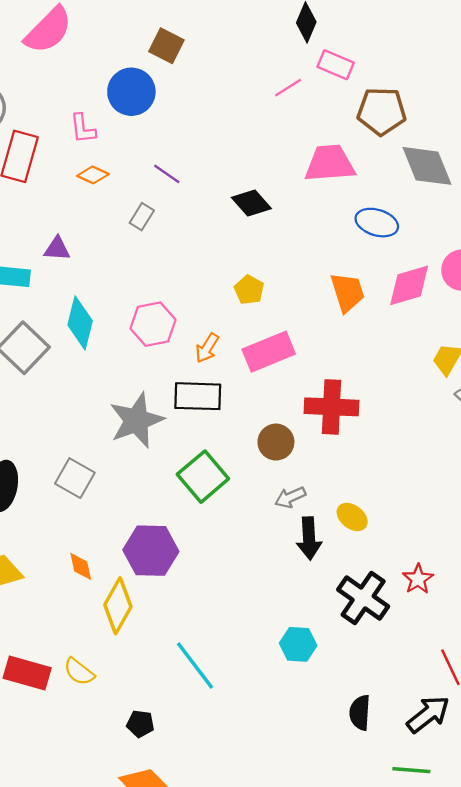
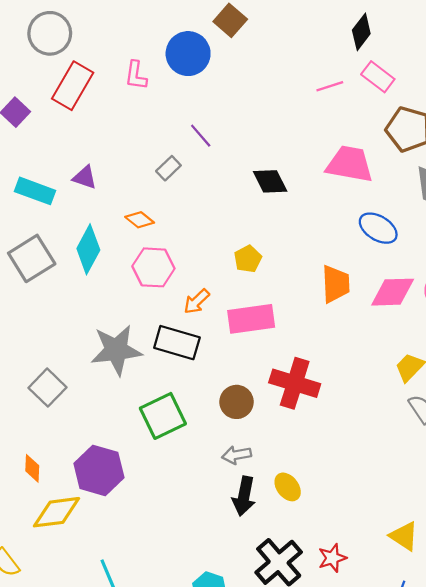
orange diamond: (93, 175) -> (140, 220), moved
yellow diamond: (118, 606) -> (56, 512), turned 39

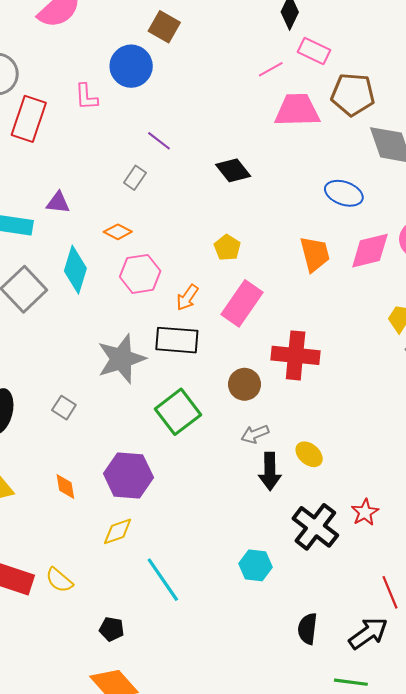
pink trapezoid: (350, 164) -> (297, 110), moved
pink rectangle: (251, 319) -> (242, 303), turned -36
gray square: (47, 388) -> (64, 408), size x0.7
yellow diamond: (56, 512) -> (118, 531), moved, size x0.7

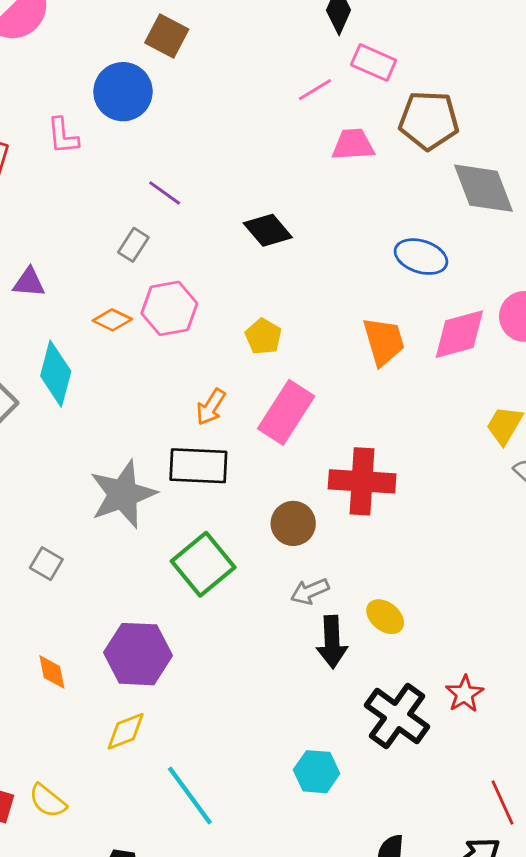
pink trapezoid: (297, 110) -> (353, 145), size x0.7
pink hexagon: (140, 274) -> (169, 308), moved

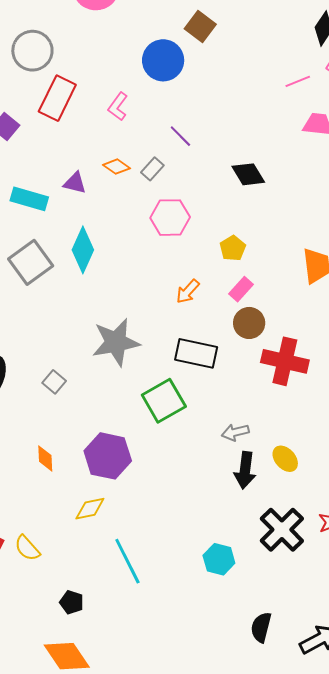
pink L-shape: (63, 136) -> (118, 106), moved, turned 32
orange diamond: (112, 320) -> (116, 167), moved
pink rectangle: (286, 412) -> (241, 289), moved, size x0.6
black rectangle: (198, 466) -> (196, 353), moved
brown circle: (293, 523) -> (249, 323), moved

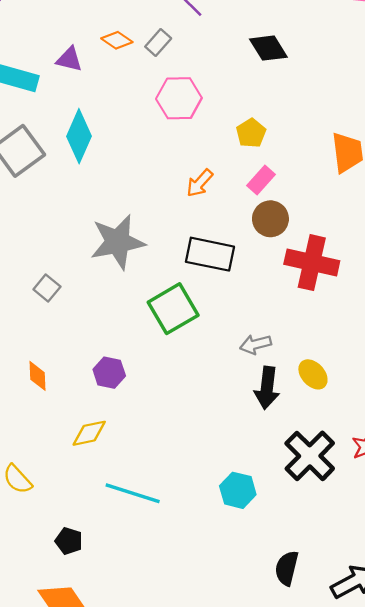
purple hexagon: (108, 456) -> (109, 373), size x0.6
cyan line: (127, 561) -> (133, 493), turned -45

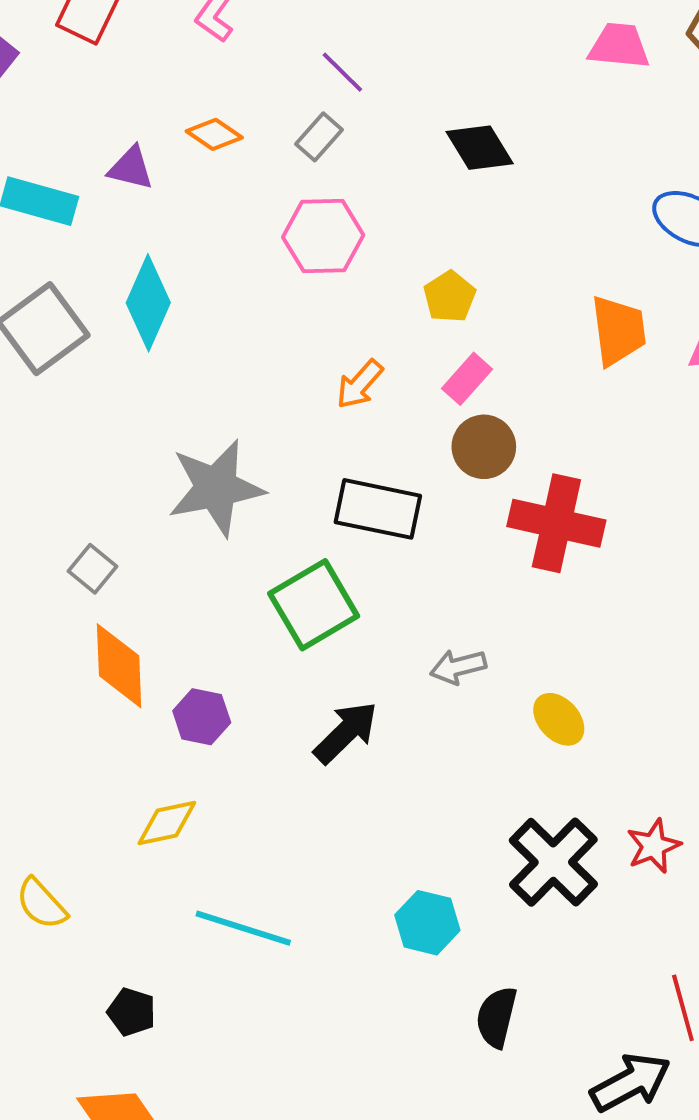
gray rectangle: (158, 42) -> (319, 137), moved
orange diamond: (37, 376) -> (119, 666), moved, size x1.6
black arrow: (267, 388) -> (346, 732), moved, turned -141
black semicircle: (287, 568) -> (496, 1017), moved

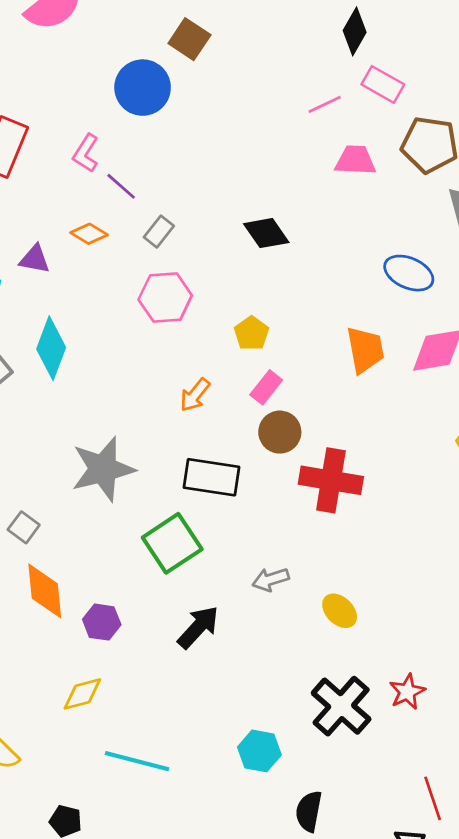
purple line: (342, 72) -> (121, 186), moved

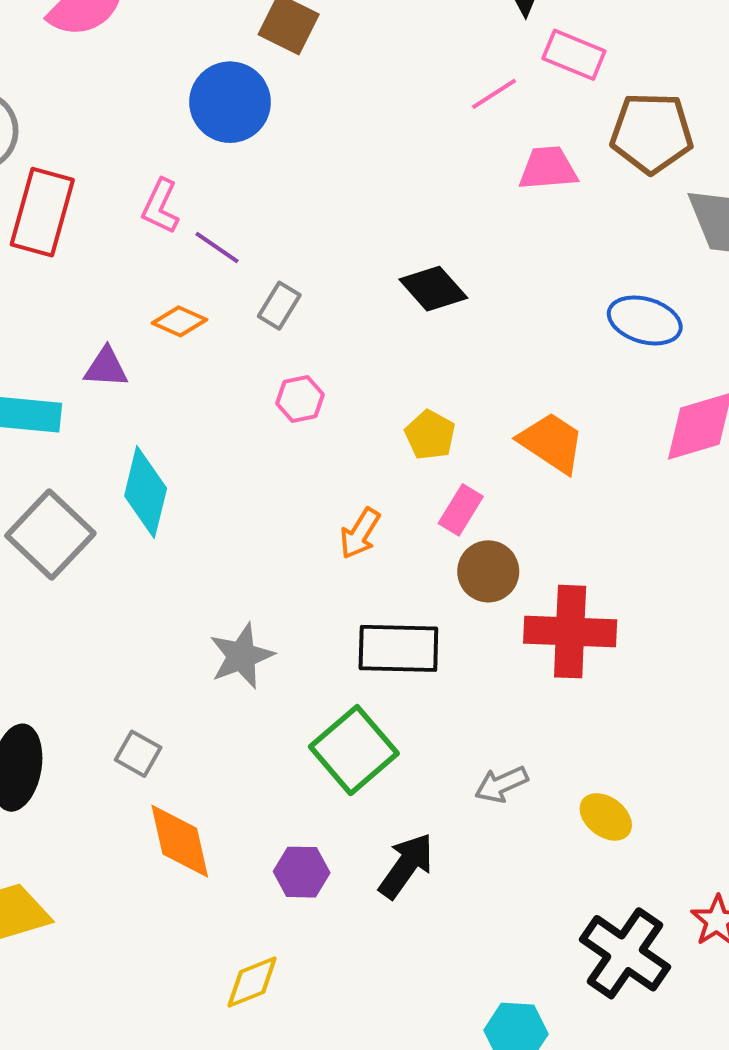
pink hexagon: (165, 298) -> (300, 399), size x0.6
orange trapezoid: (365, 350) -> (552, 443), moved, turned -39
gray star: (103, 469) -> (241, 656), size x0.7
purple hexagon: (102, 622) -> (302, 872), moved

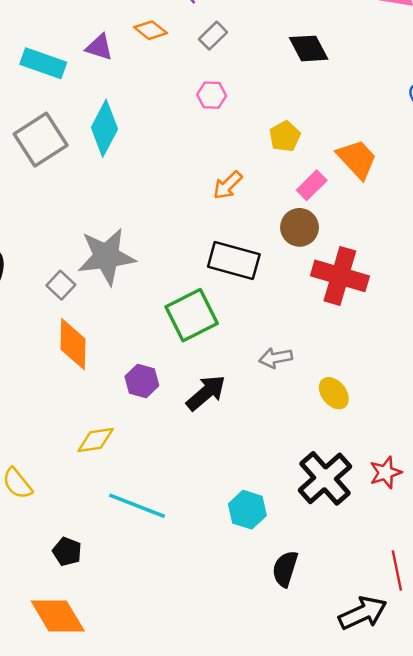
pink rectangle: (461, 510) -> (312, 185), moved
gray star: (241, 656) -> (106, 256), moved, size x1.4

